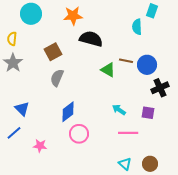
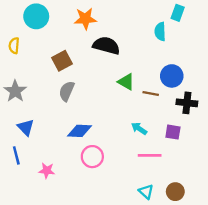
brown line: (126, 61) -> (151, 93), moved
gray star: (13, 63) -> (15, 91), moved
black cross: (160, 88) -> (187, 103), turned 30
blue diamond: (68, 112) -> (79, 131), turned 40
blue line: (14, 133) -> (16, 155), turned -63

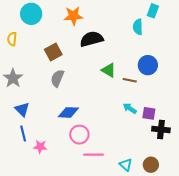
black semicircle: (106, 46) -> (92, 39), turned -30
black cross: (187, 103) -> (161, 130), moved
cyan arrow: (139, 129) -> (130, 108), moved
blue line: (16, 155) -> (23, 134), moved
pink line: (150, 155) -> (94, 155), moved

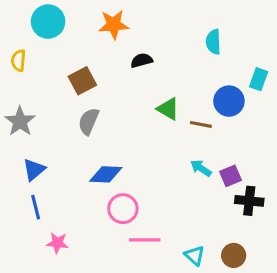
cyan rectangle: (153, 11) -> (259, 79), moved
black semicircle: (92, 39) -> (142, 61), size x0.6
blue triangle: (22, 109) -> (34, 170), turned 35
purple square: (149, 113) -> (231, 176), turned -32
pink star: (40, 147) -> (57, 243), moved

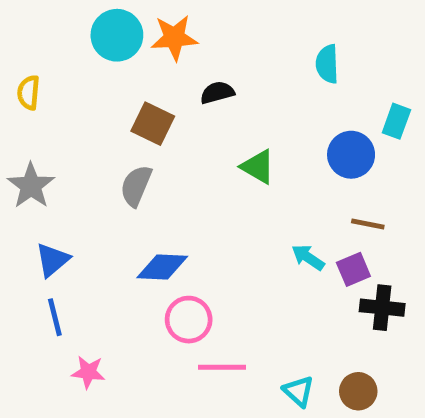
cyan circle: (48, 22) -> (117, 35), moved
brown square: (82, 81) -> (153, 124), moved, turned -36
brown line: (201, 124) -> (368, 224), moved

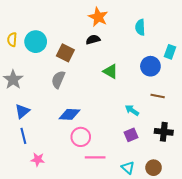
cyan circle: (117, 35) -> (36, 42), moved
orange star: (174, 38) -> (98, 17), moved, turned 30
purple square: (353, 269) -> (131, 135), moved

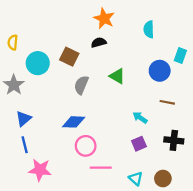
cyan circle: (36, 42) -> (38, 63), moved
gray semicircle: (58, 80) -> (81, 85), moved
pink star: (38, 159) -> (40, 170), size x1.5

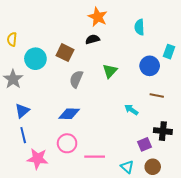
green triangle: (117, 76) -> (110, 71), turned 42
purple square: (139, 144) -> (145, 144), moved
pink circle: (86, 146) -> (67, 143), moved

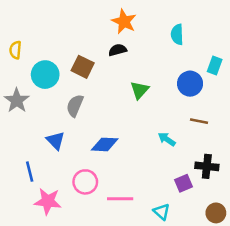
gray semicircle: (76, 79) -> (75, 106), moved
blue triangle: (22, 111) -> (56, 141), moved, turned -35
blue diamond: (69, 114) -> (105, 144), moved
brown circle: (153, 167) -> (216, 213), moved

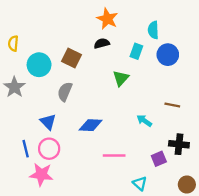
cyan rectangle: (215, 65) -> (136, 51), moved
blue circle: (190, 84) -> (168, 55), moved
pink circle: (85, 182) -> (49, 149), moved
pink line: (120, 199) -> (114, 155), moved

